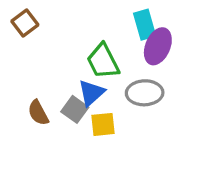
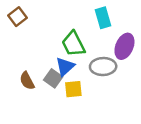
purple ellipse: (158, 46) -> (124, 46), moved

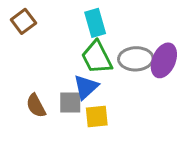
cyan rectangle: (103, 18) -> (95, 23), moved
gray ellipse: (103, 67) -> (136, 59), moved
gray square: (53, 78) -> (70, 103), turned -36

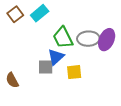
cyan rectangle: (95, 23) -> (40, 13), moved, turned 66
brown semicircle: (36, 106) -> (12, 80), moved
yellow square: (97, 117) -> (74, 72), moved

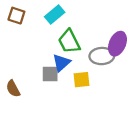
cyan rectangle: (40, 13) -> (55, 14), moved
brown square: (15, 14) -> (16, 16), turned -35
gray ellipse: (88, 39) -> (102, 56), moved

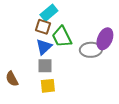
brown square: (16, 16) -> (43, 27), moved
blue triangle: (61, 63) -> (44, 47), moved
yellow square: (82, 80) -> (48, 86), moved

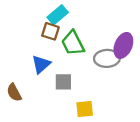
blue triangle: (44, 47) -> (41, 64), moved
gray square: (45, 66) -> (63, 82), moved
yellow square: (48, 86) -> (85, 109), moved

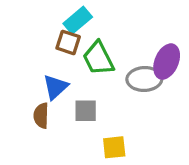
brown semicircle: (14, 93) -> (41, 116), moved, turned 30

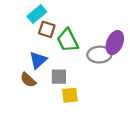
cyan rectangle: (78, 20) -> (37, 14), moved
brown semicircle: (41, 116) -> (28, 80), turned -49
yellow square: (114, 147) -> (70, 95), moved

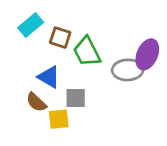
cyan rectangle: (37, 14) -> (31, 25), moved
blue triangle: (38, 60) -> (49, 77), turned -48
yellow square: (70, 95) -> (59, 119), moved

